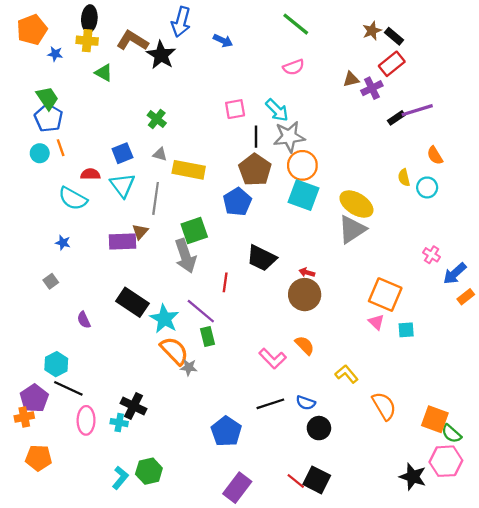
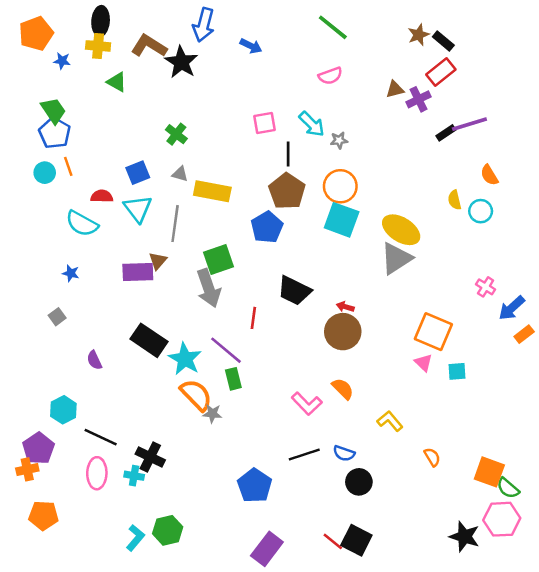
gray star: (289, 137) -> (339, 140), moved, size x0.5
black line: (68, 388) -> (101, 437), moved
orange semicircle: (384, 406) -> (432, 457), size x0.6

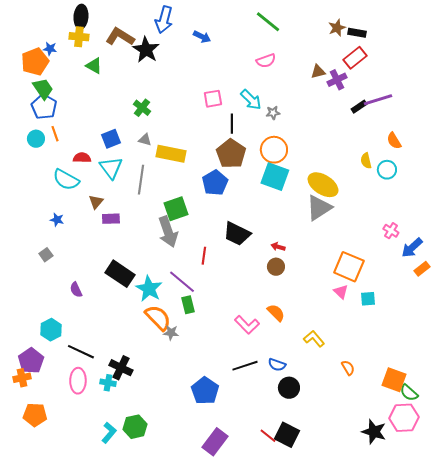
orange pentagon: (36, 34) -> (35, 62), moved
black rectangle: (443, 41) -> (357, 33), turned -30
brown triangle: (158, 261) -> (96, 202), moved
purple rectangle: (138, 272) -> (111, 219), size x0.7
brown circle: (343, 332) -> (276, 267), size x0.6

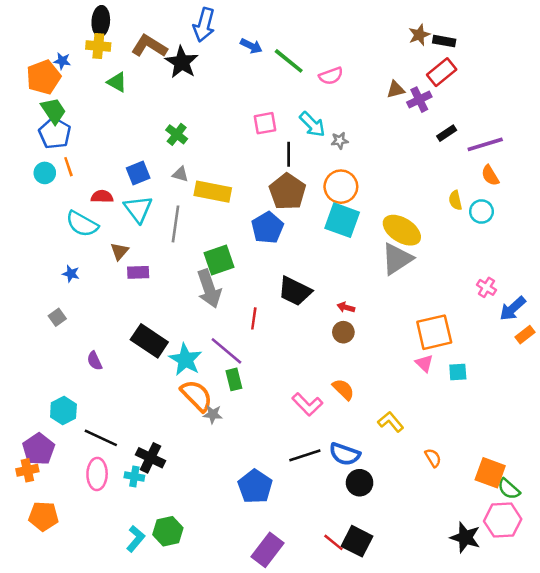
green line: (268, 22) -> (289, 61), moved
purple line: (378, 100) -> (485, 144), moved
orange square: (349, 267) -> (434, 332), turned -36
blue semicircle: (277, 365) -> (345, 454), size x1.4

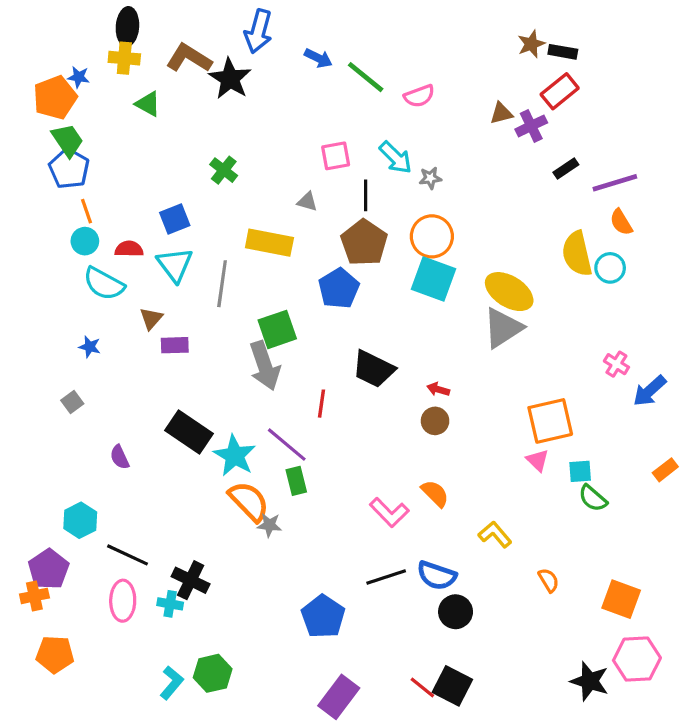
cyan circle: (45, 173) -> (85, 241), moved
gray triangle: (180, 174) -> (307, 202), moved
yellow semicircle: (455, 200) -> (577, 254), size x1.8
orange rectangle: (525, 335) -> (665, 470), moved
green semicircle: (509, 489) -> (593, 498), moved

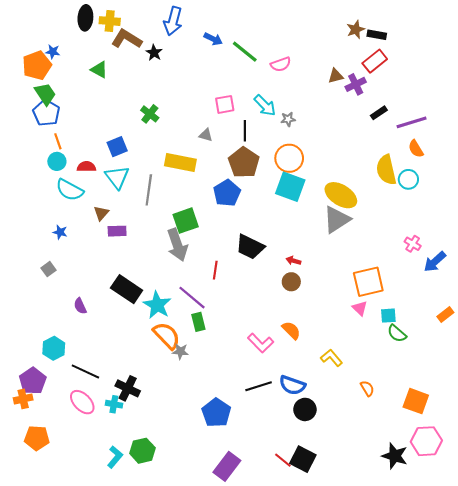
yellow cross: (124, 58) -> (110, 21), moved
black star: (230, 79) -> (154, 53), size x0.6
pink ellipse: (123, 601) -> (82, 402), turned -45

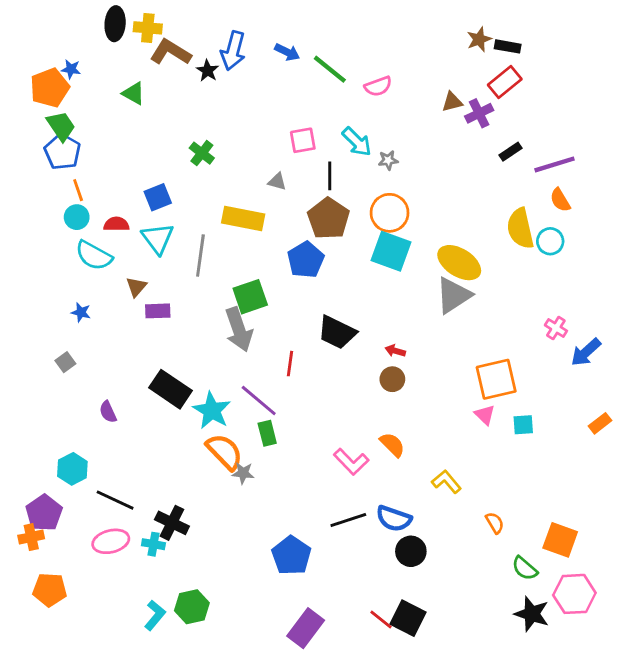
blue arrow: (173, 21) -> (233, 51), moved
green semicircle: (397, 333) -> (525, 568), moved
pink ellipse: (82, 402) -> (111, 541), turned -60

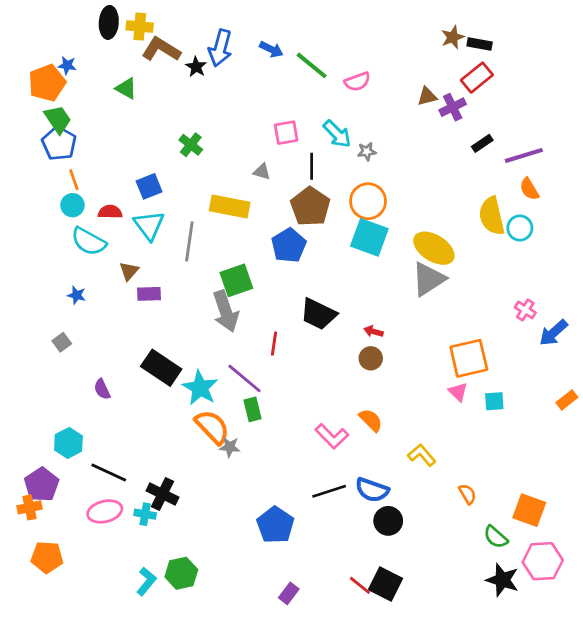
purple rectangle: (306, 628) -> (289, 593), size x0.6

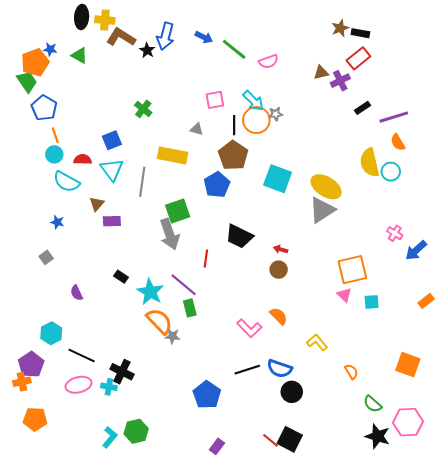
green triangle: (126, 88) -> (80, 55), moved
green trapezoid: (58, 119) -> (27, 82), moved
orange circle: (368, 201) -> (256, 120), moved
black rectangle: (161, 368) -> (121, 277), size x0.5
orange square: (529, 510) -> (408, 365), moved

